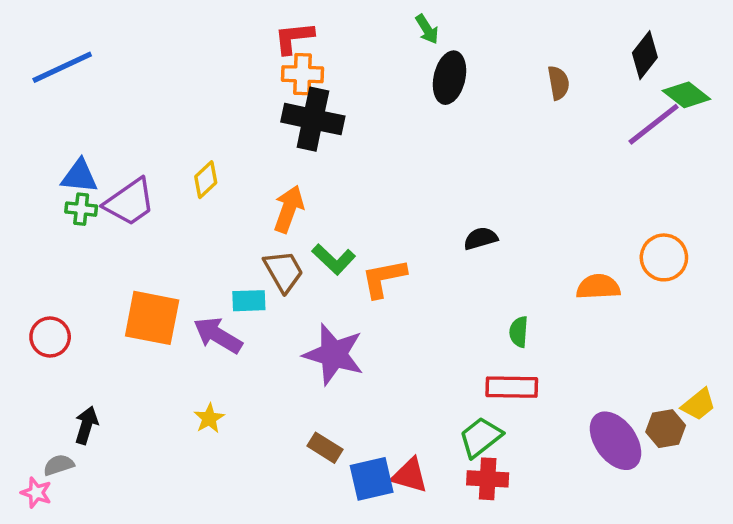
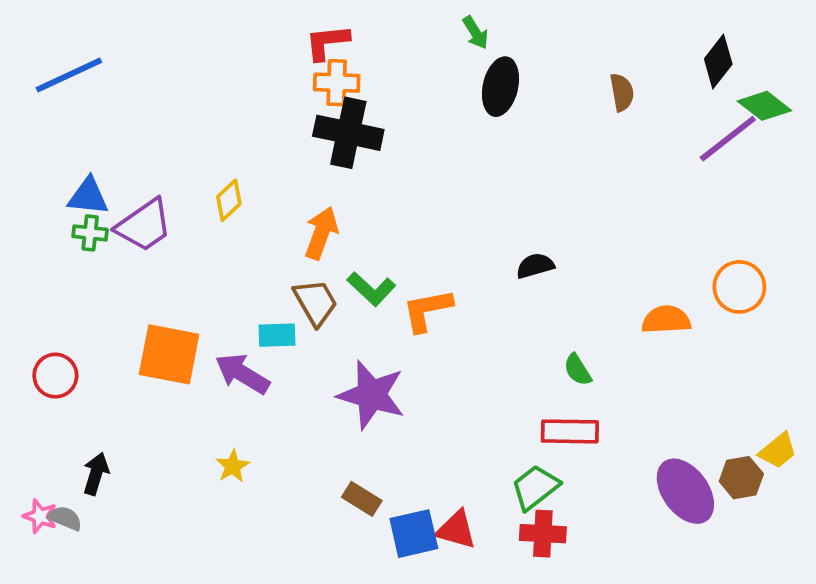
green semicircle: (519, 332) -> (578, 370), turned -36
gray semicircle: (59, 465) -> (65, 518), turned 40
pink star: (36, 493) -> (40, 516), moved

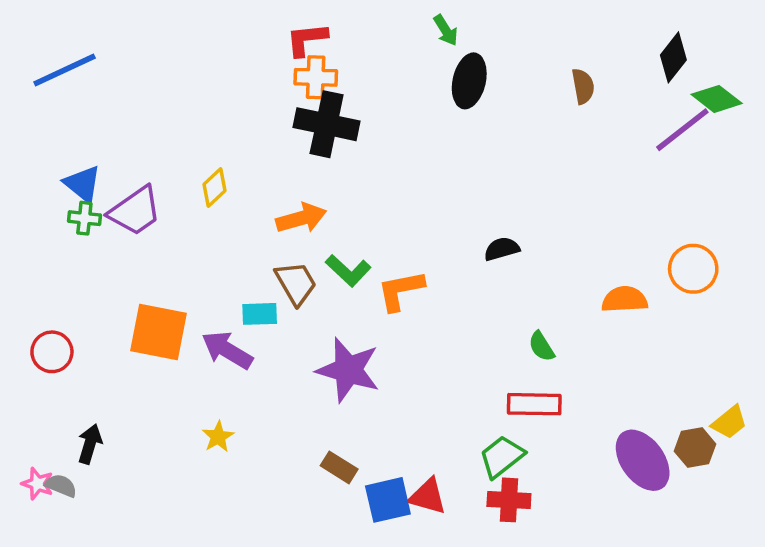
blue triangle: (88, 196) -> (83, 184), turned 33
orange arrow: (321, 233) -> (301, 218), turned 54

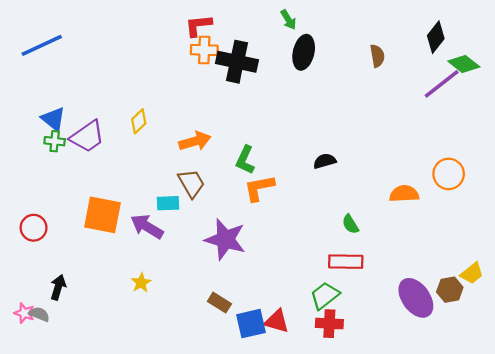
black cross: (327, 124) -> (237, 62), moved
green L-shape: (348, 271) -> (245, 160), moved, turned 72

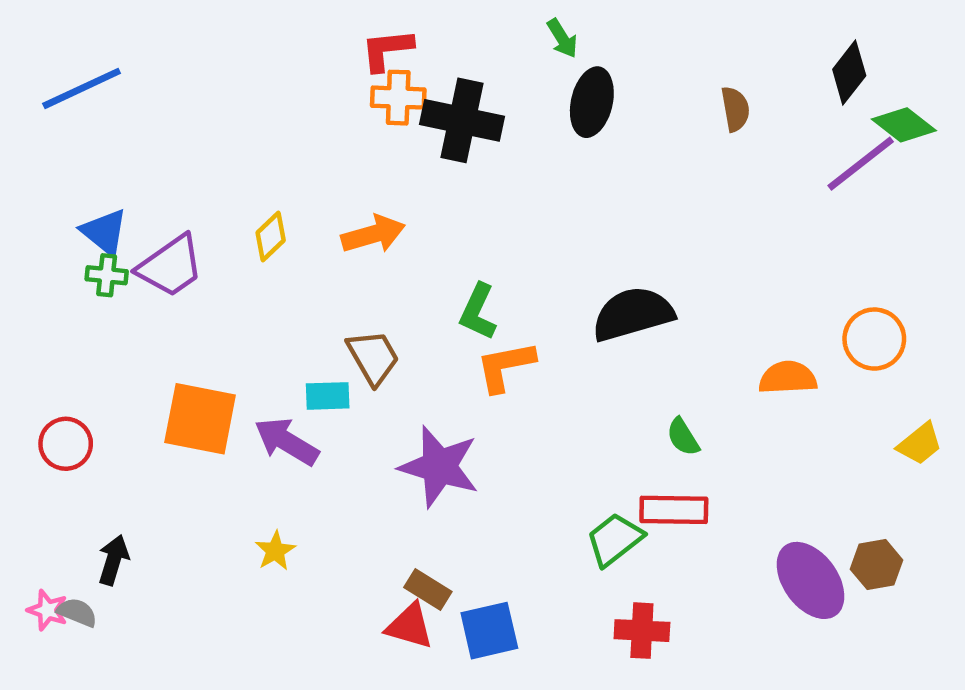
orange arrow: (195, 141) -> (373, 234), moved
black semicircle: (325, 161) -> (633, 314), size x1.8
yellow trapezoid: (472, 273) -> (920, 444), moved
green trapezoid: (325, 296) -> (615, 539), moved
red triangle: (277, 321) -> (410, 626), moved

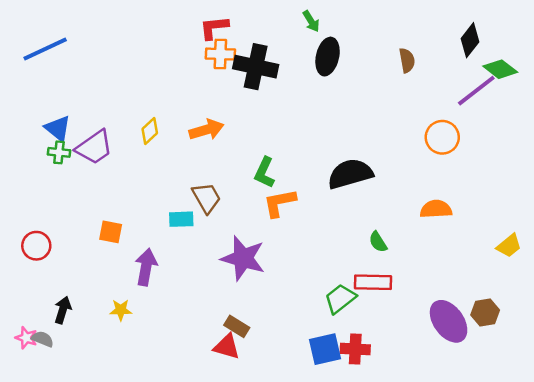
orange circle: (874, 339) -> (442, 137), moved
orange square: (200, 419) -> (111, 232), size x0.6
purple arrow: (287, 442) -> (146, 267), moved, turned 69
yellow star: (275, 551) -> (121, 310), moved, turned 30
blue square: (489, 631) -> (325, 349), moved

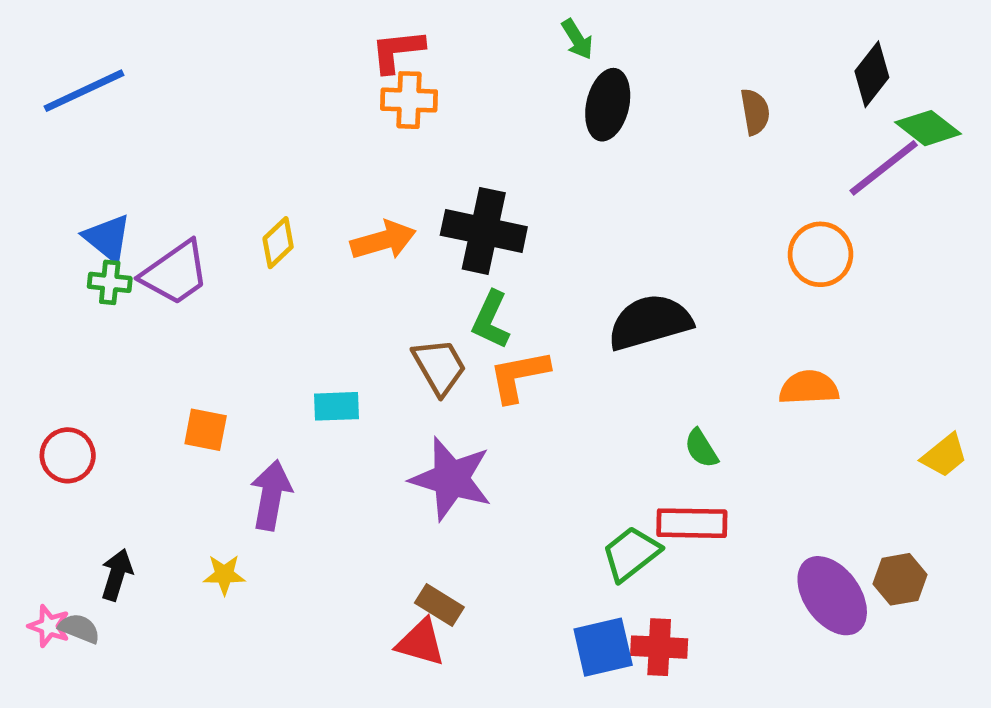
black cross: (256, 67) -> (484, 231), moved
brown trapezoid: (206, 198) -> (439, 367), moved

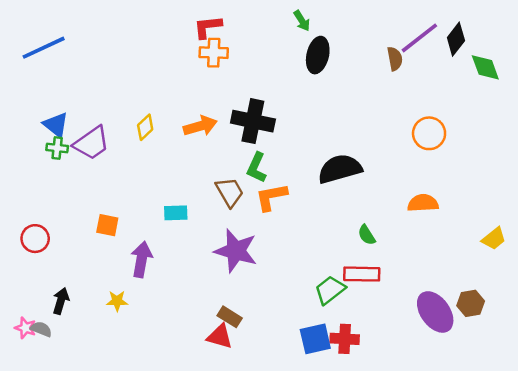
green diamond: (928, 128) -> (485, 67), turned 32
purple line: (884, 168) -> (419, 38), moved

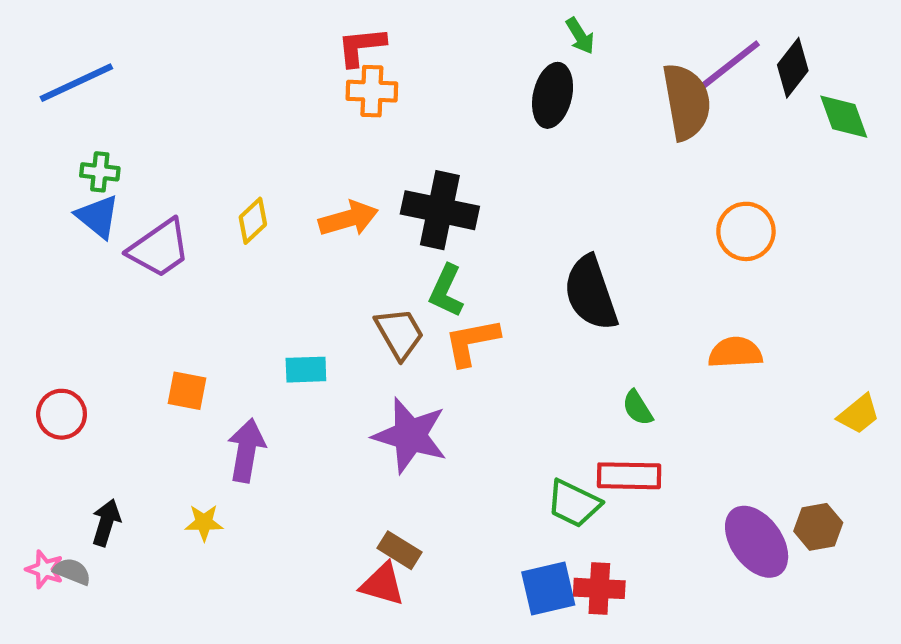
green arrow: (302, 21) -> (580, 36), moved
brown semicircle: (395, 59) -> (686, 102), size x1.8
green cross: (57, 148) -> (100, 172), moved
black semicircle: (340, 169) -> (591, 293), turned -93
green trapezoid: (330, 290) -> (574, 503), turned -116

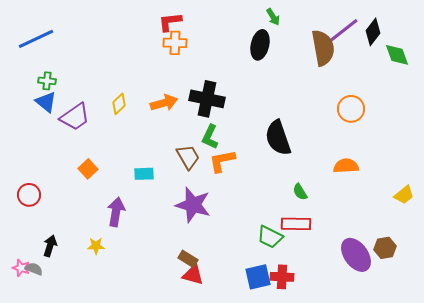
orange square: (187, 391) -> (88, 169), moved, turned 36
red triangle: (382, 584) -> (193, 275), moved

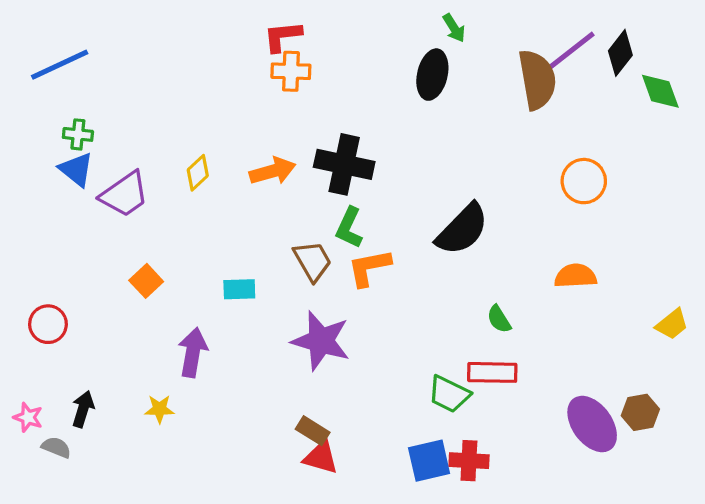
black semicircle: (278, 138) -> (462, 229), turned -117
pink star: (21, 268) -> (28, 417), moved

